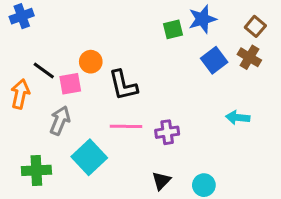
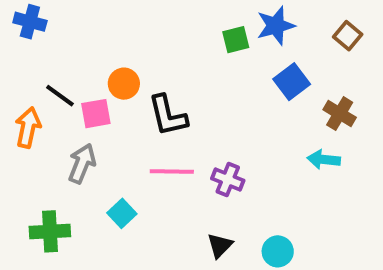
blue cross: (22, 16) -> (30, 22), turned 35
brown cross: (249, 57) -> (340, 114), moved
purple cross: (167, 132) -> (228, 179), turned 30
cyan square: (89, 157) -> (122, 213), size x0.6

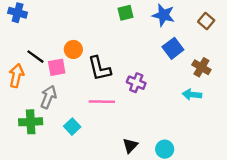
blue star: (276, 26) -> (163, 15), turned 30
green square: (236, 40) -> (126, 13), moved
purple cross: (228, 179) -> (136, 83), moved
green cross: (50, 231) -> (31, 122), moved

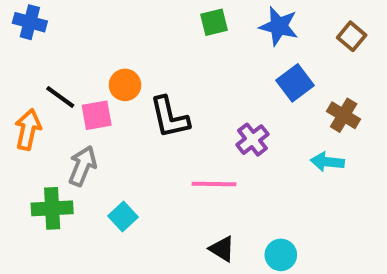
purple cross: (136, 83) -> (252, 140), moved, turned 30
pink line: (102, 102) -> (214, 184), moved
black triangle: (130, 146) -> (222, 249), turned -42

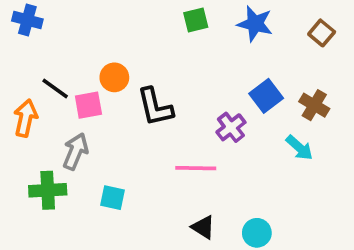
blue square: (295, 83) -> (266, 96), moved
cyan arrow: (327, 162) -> (299, 148), turned -144
cyan square: (123, 216) -> (112, 198), turned -35

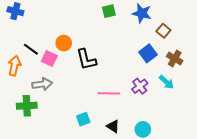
brown square: (322, 33) -> (163, 31), moved
pink square: (88, 105) -> (49, 58), turned 35
purple cross: (231, 127) -> (140, 86), moved
gray arrow: (75, 151) -> (42, 84), turned 60
cyan square: (112, 198) -> (83, 119), moved, turned -32

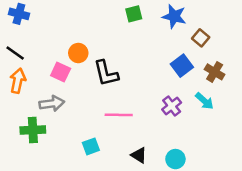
black line: (31, 49) -> (15, 53), moved
pink line: (109, 93) -> (119, 115), moved
cyan square: (83, 119) -> (91, 146), moved

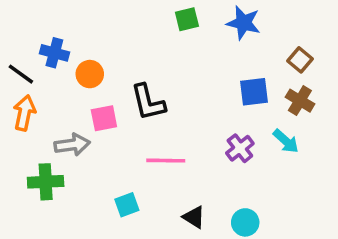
blue cross: (19, 14) -> (54, 53), moved
brown square: (201, 38) -> (300, 60), moved
orange circle: (78, 53) -> (90, 74), moved
blue square: (182, 66) -> (254, 92), turned 30
pink square: (61, 72) -> (104, 118), moved, turned -36

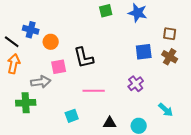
brown square: (300, 60) -> (170, 34), turned -32
cyan arrow: (286, 141) -> (166, 110), moved
black triangle: (194, 217) -> (110, 123), turned -32

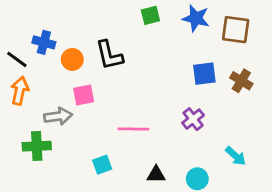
brown square: (170, 34) -> (236, 30), moved, size x1.5
black L-shape: (84, 58) -> (109, 55), moved

